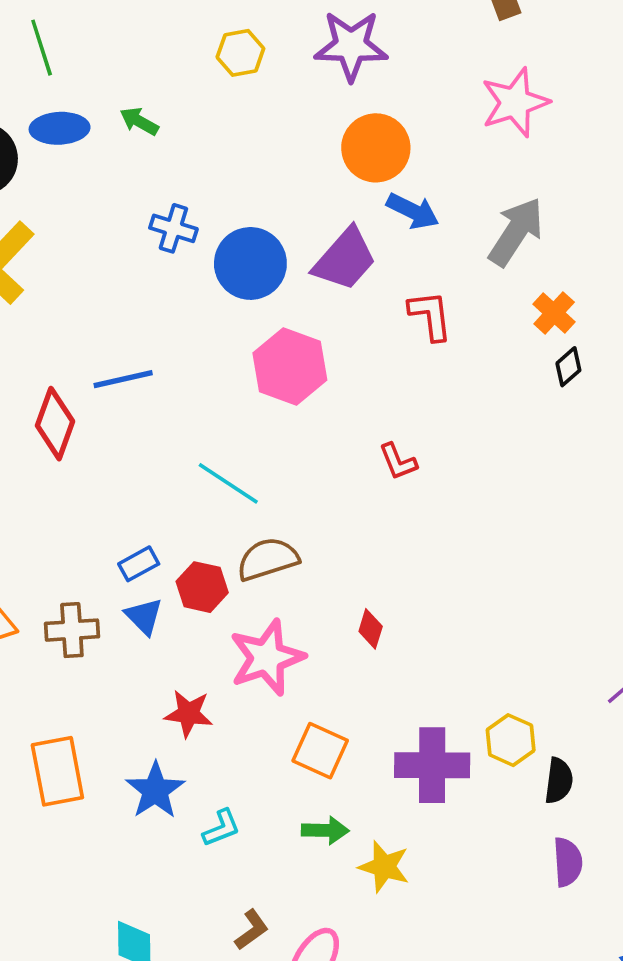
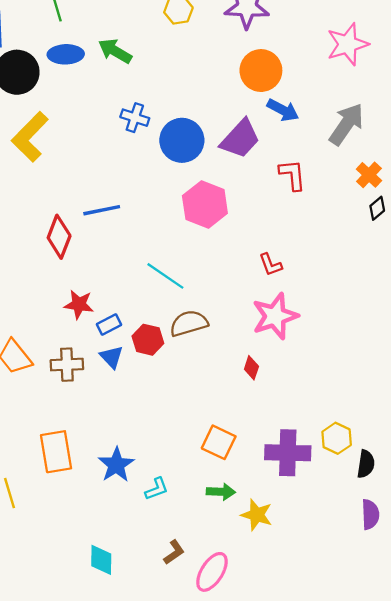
green arrow: (139, 121) -> (115, 51), size x1.4
pink star: (267, 658) -> (275, 316), moved
red star: (188, 714) -> (79, 304), moved

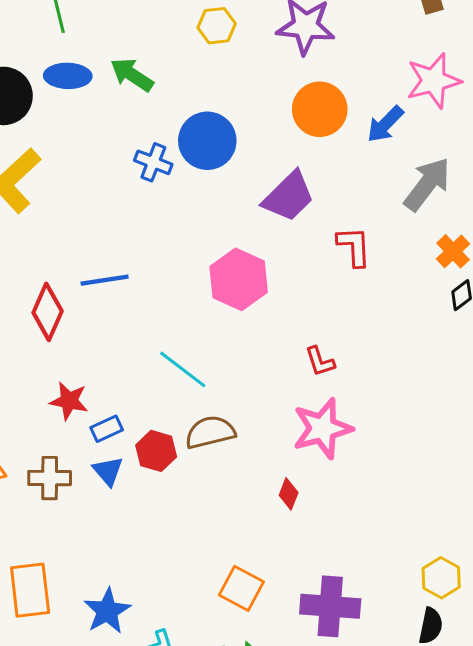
blue arrow: (283, 110) -> (385, 124), moved, turned 104
blue circle: (182, 140) -> (207, 141), moved
yellow hexagon: (337, 438) -> (441, 578), moved

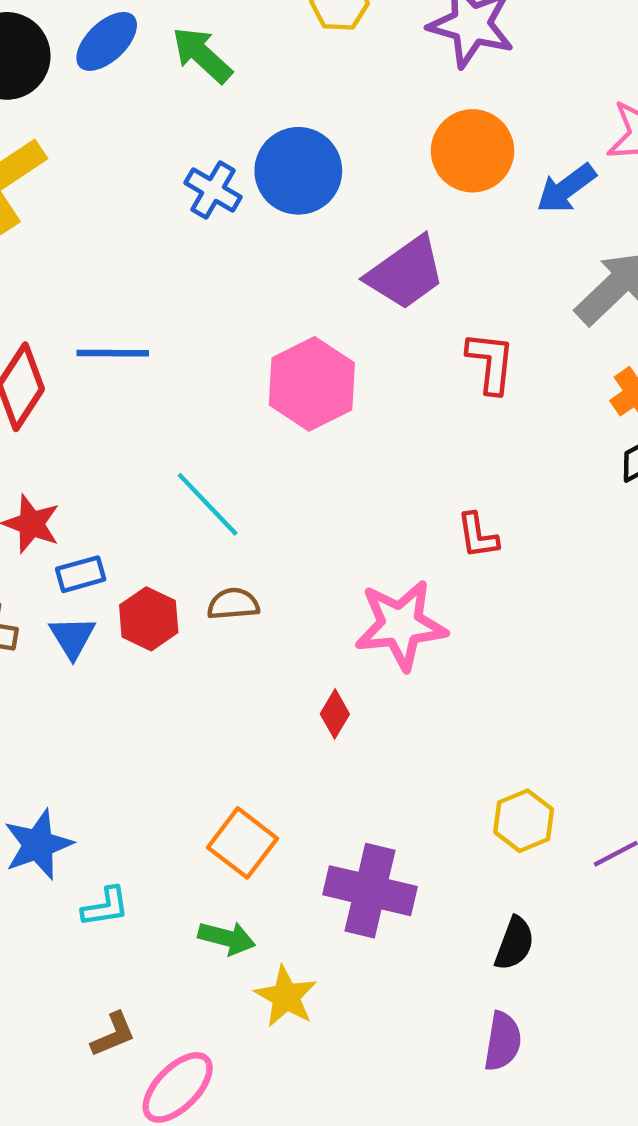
blue ellipse: (68, 76) -> (107, 41), turned -54
red L-shape: (320, 361) -> (478, 536), moved
brown semicircle: (210, 432) -> (233, 604), size x0.7
yellow hexagon: (441, 578) -> (524, 821), moved

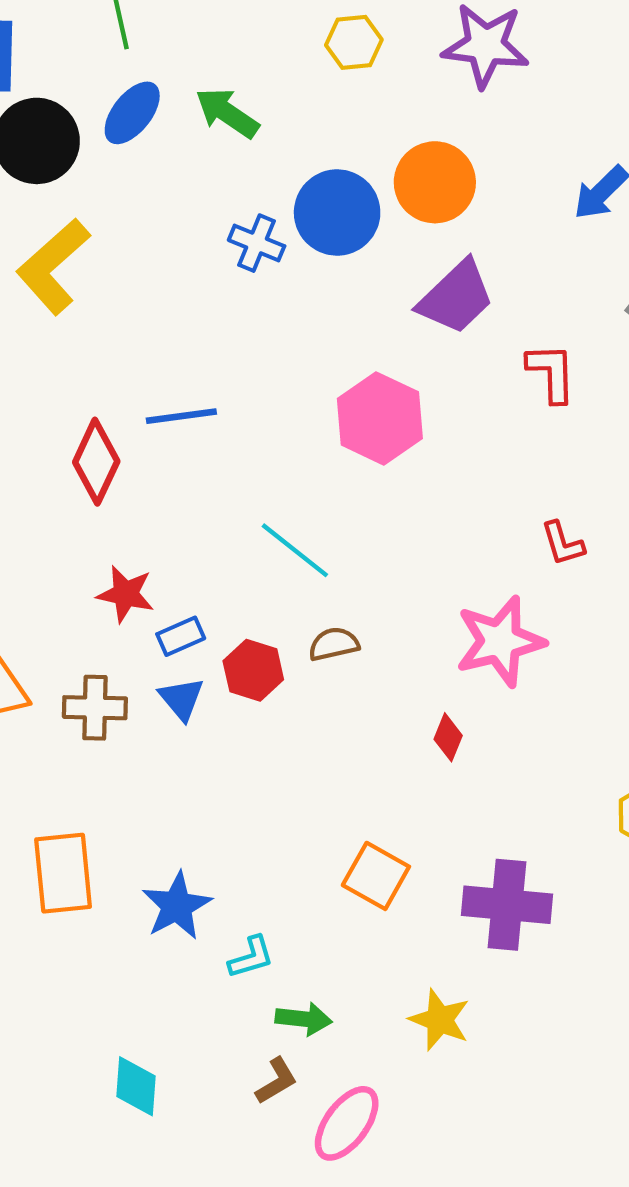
orange circle: (473, 151) -> (435, 182), moved
green arrow: (227, 938) -> (304, 1019), moved

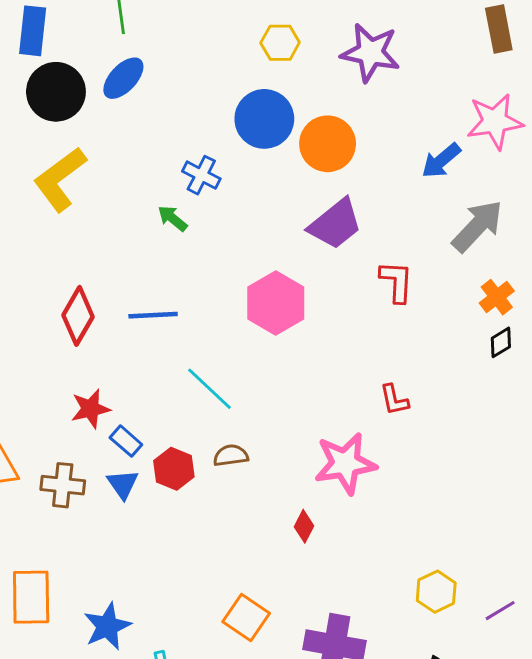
green arrow: (227, 113) -> (173, 218), moved, size x0.7
blue circle: (337, 212) -> (264, 119), moved
blue line: (181, 416) -> (153, 315), moved
red star: (126, 594) -> (90, 409), turned -30
blue rectangle: (181, 636) -> (126, 441), turned 60

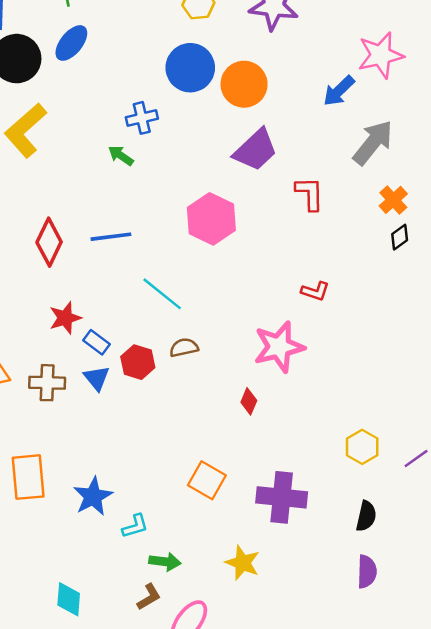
blue cross: (201, 175) -> (142, 118), turned -36
red L-shape: (394, 400) -> (315, 291), turned -56

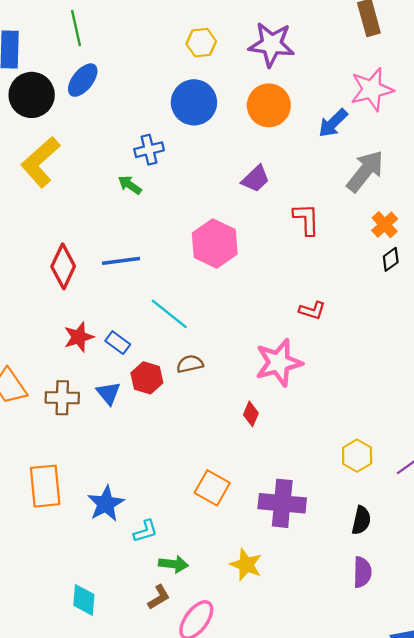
orange circle: (244, 84) -> (269, 105), moved
purple trapezoid: (256, 150) -> (255, 179), size x0.7
blue rectangle: (97, 342) -> (118, 343), moved

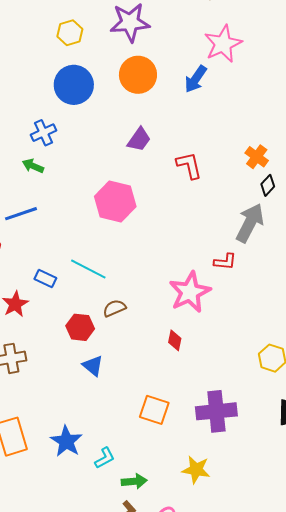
gray arrow: (365, 171) -> (250, 223), moved
blue line: (121, 261) -> (21, 214), moved
red L-shape: (312, 310) -> (225, 262), moved
blue rectangle: (118, 343) -> (45, 279), moved
blue triangle: (108, 393) -> (93, 366), moved

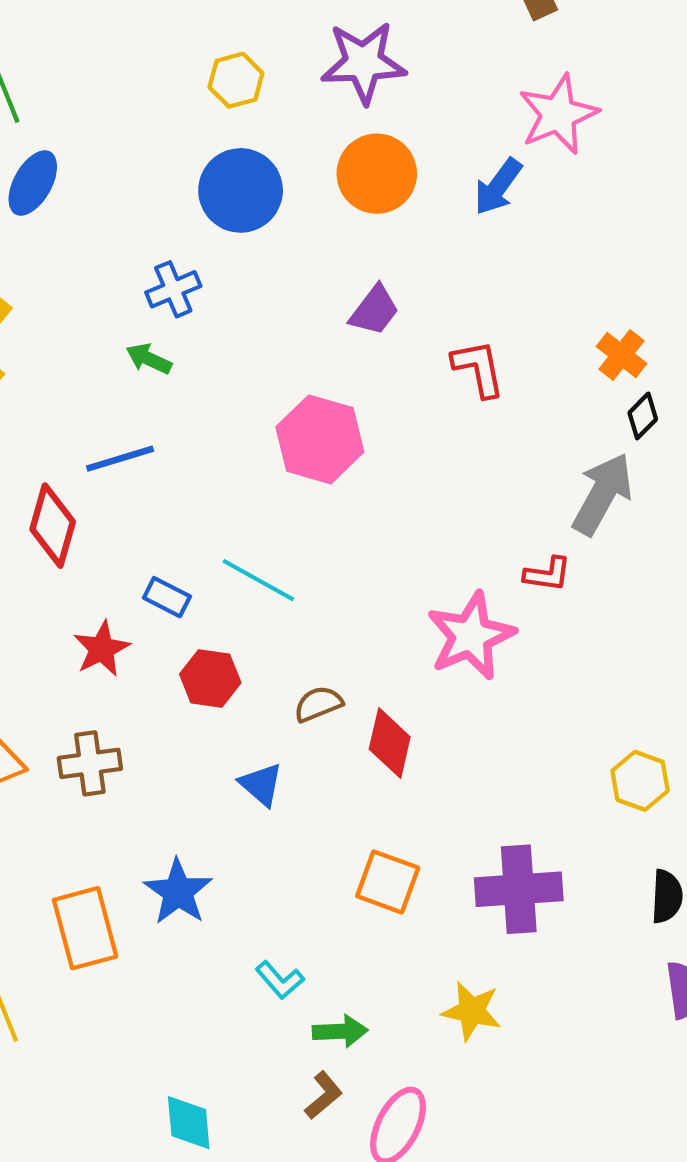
brown semicircle: (114, 308) -> (318, 704), moved
red hexagon: (80, 327) -> (210, 678), moved
red diamond: (175, 340) -> (390, 743), moved, size x1.5
blue star: (66, 441) -> (178, 892), moved
cyan L-shape: (105, 458) -> (280, 980), turned 75

